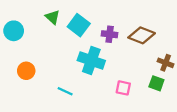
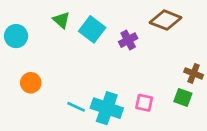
purple cross: (110, 34) -> (128, 40), turned -35
brown diamond: (142, 35) -> (166, 20), moved
cyan cross: (91, 60) -> (107, 108), moved

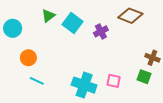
green triangle: (61, 20) -> (48, 16), turned 40
orange circle: (31, 83) -> (28, 58), moved
cyan line: (76, 107) -> (37, 81), moved

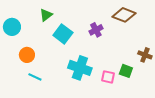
cyan square: (73, 23) -> (63, 34), moved
green square: (144, 77) -> (126, 71), moved
cyan cross: (84, 85) -> (80, 68), moved

